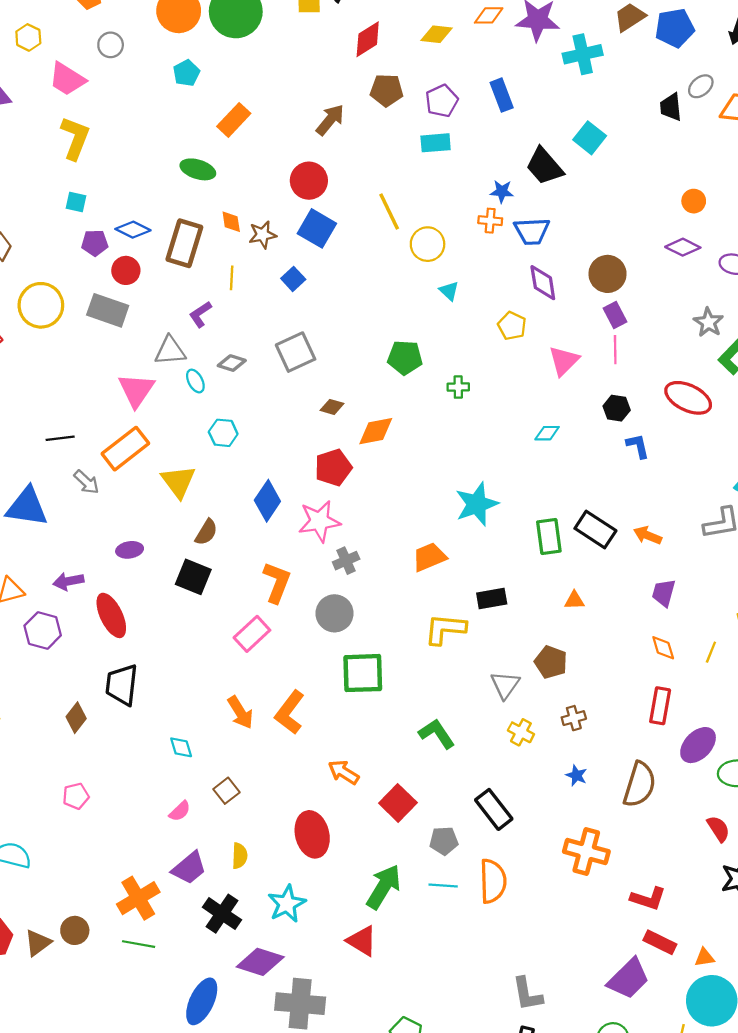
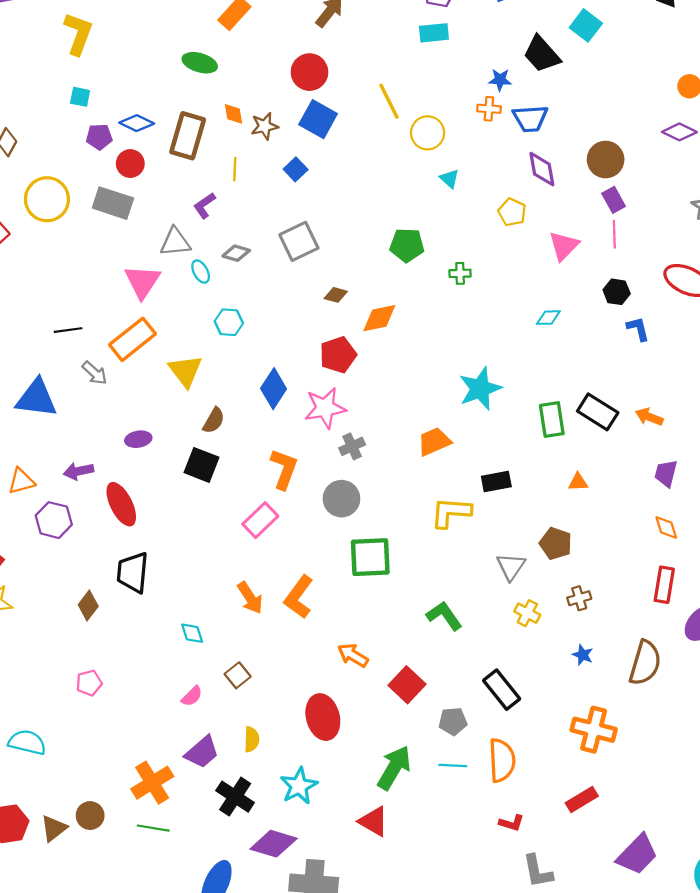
red L-shape: (648, 899) -> (512, 823), moved, size x0.7
red rectangle: (660, 942) -> (582, 799), moved, turned -56

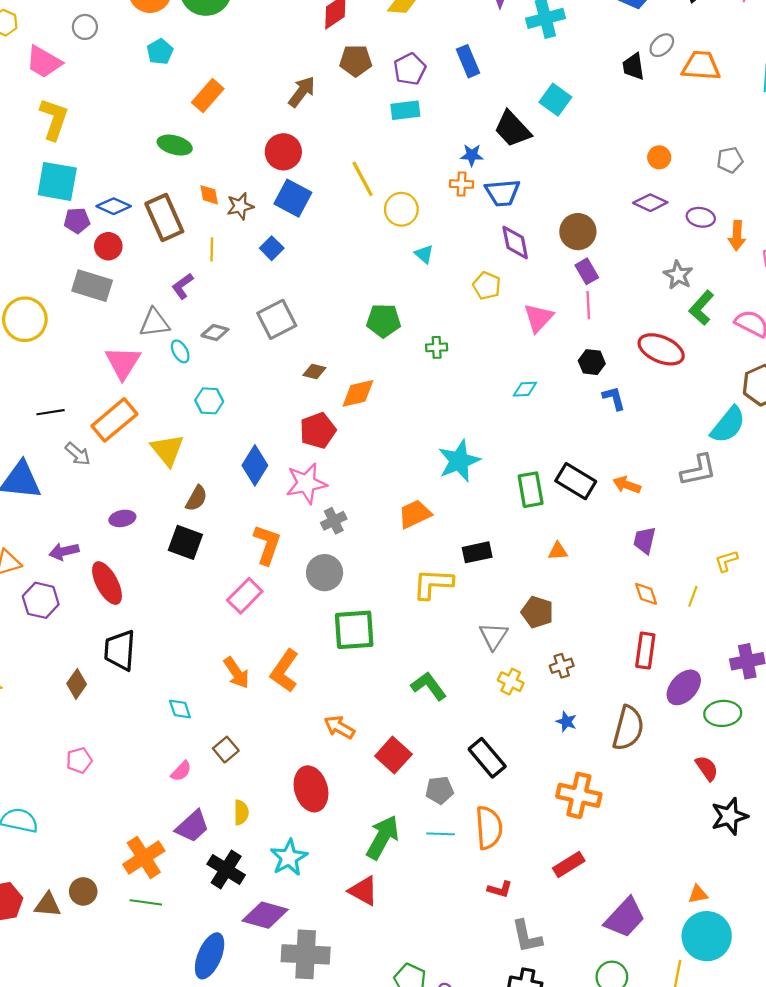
cyan square: (80, 97) -> (57, 181), size x2.0
brown rectangle: (188, 136) -> (164, 218), turned -39
yellow circle: (47, 199) -> (25, 319), moved
brown triangle: (54, 828) -> (48, 905), turned 44

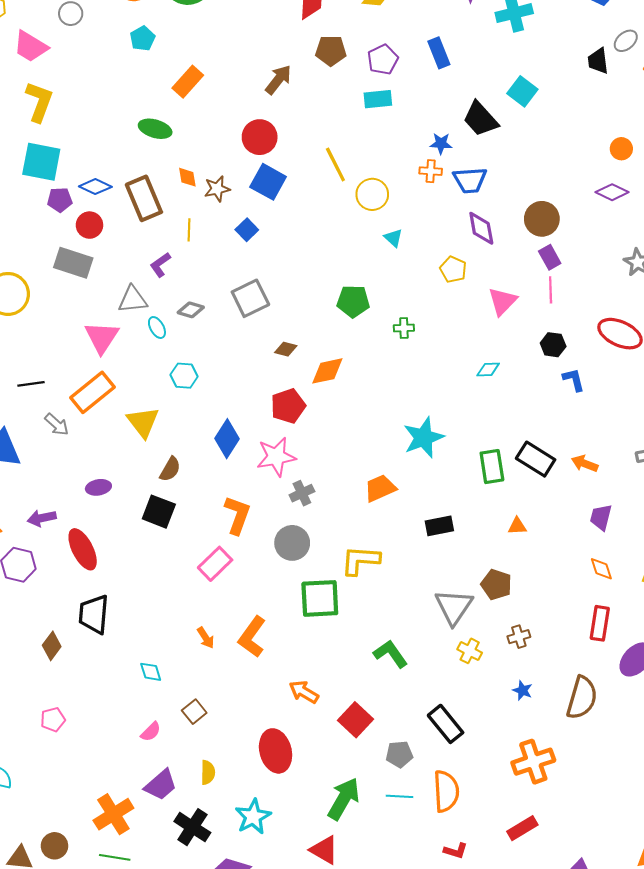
yellow L-shape: (433, 584) -> (360, 560), moved
gray triangle: (493, 636) -> (454, 607), size x1.4
orange arrow: (236, 673) -> (206, 638), size x0.7
orange cross: (579, 795) -> (533, 762), turned -33

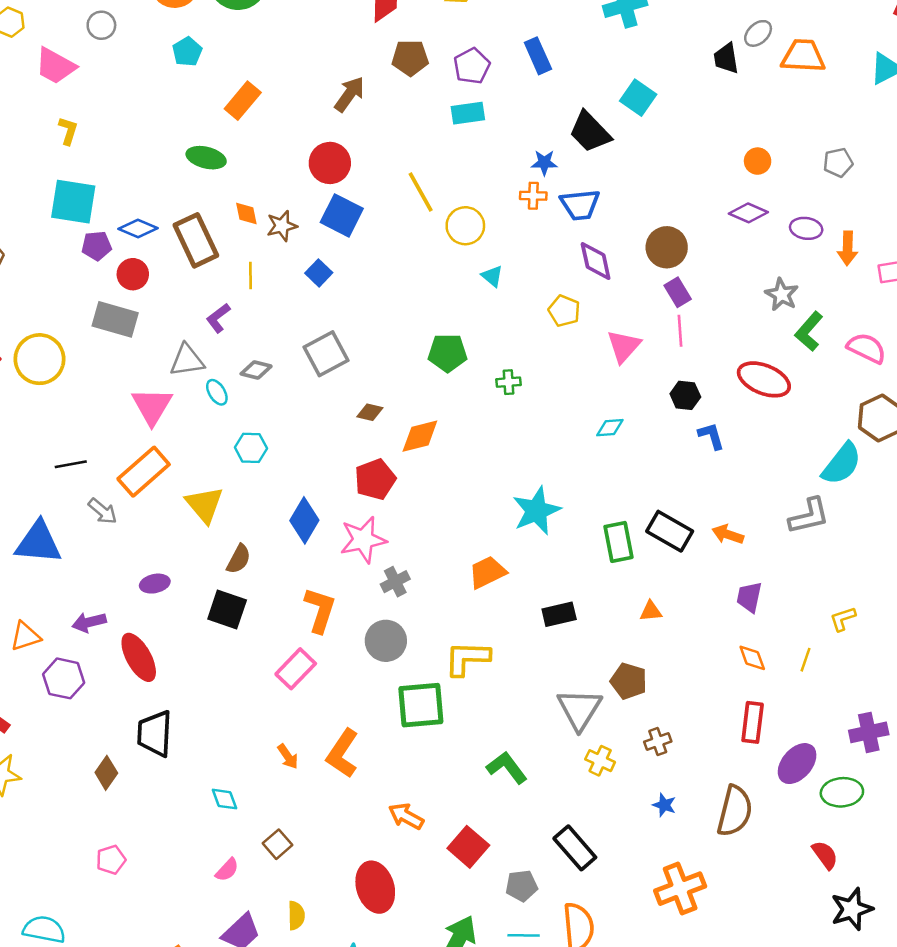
yellow L-shape: (39, 102) -> (68, 131), size x0.6

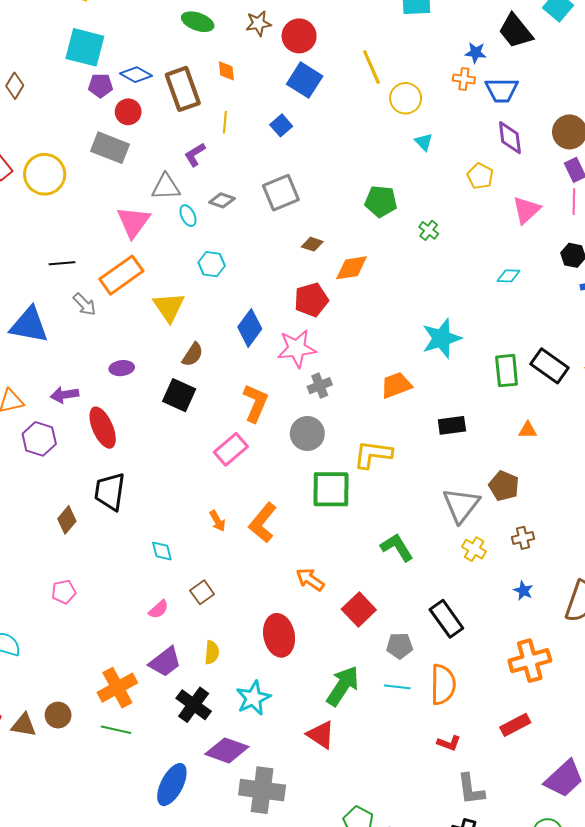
brown star: (282, 226) -> (258, 23), moved
green cross: (508, 382) -> (429, 230), turned 36

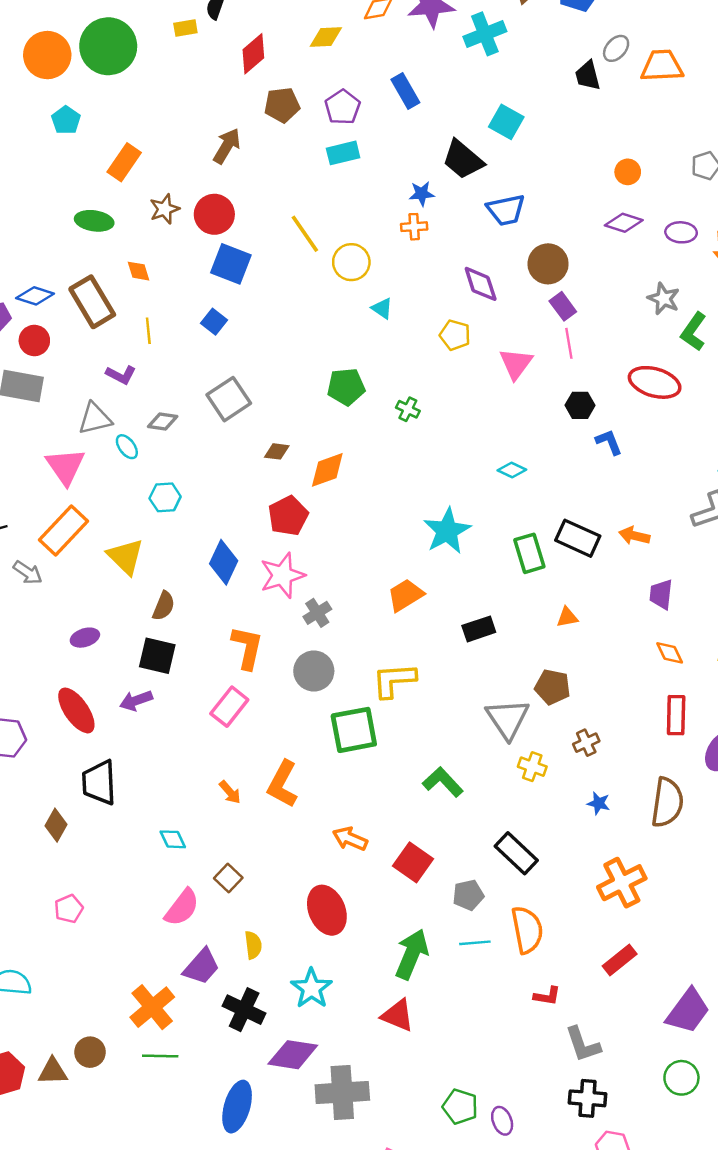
blue trapezoid: (502, 90) -> (506, 210), moved
purple L-shape: (195, 155) -> (121, 375), turned -110
cyan diamond: (509, 276) -> (512, 470), moved, turned 35
purple arrow: (65, 395) -> (136, 701), moved
pink semicircle: (159, 609) -> (182, 907), size x1.6

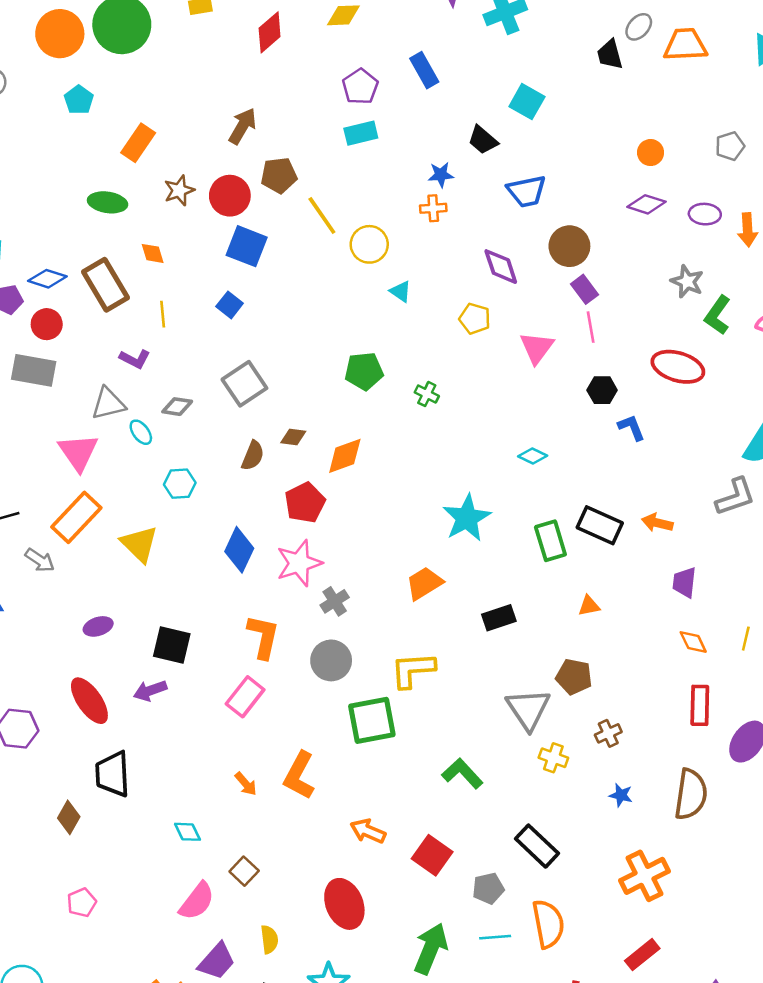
brown pentagon: (282, 105) -> (279, 175), moved
black trapezoid: (463, 160) -> (483, 140), size x0.7
brown semicircle: (164, 606) -> (253, 456), moved

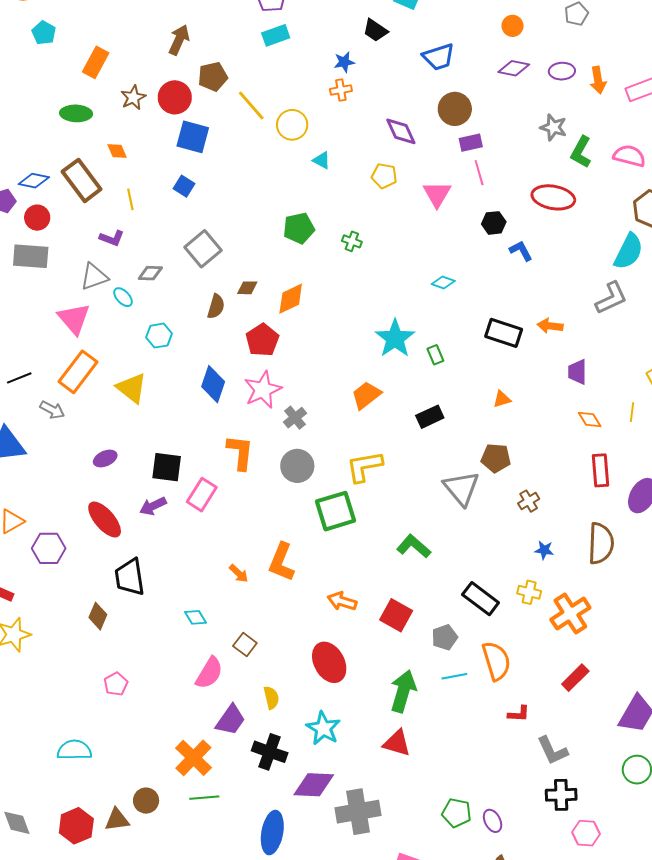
blue trapezoid: (527, 191) -> (439, 57), moved
purple rectangle: (584, 289) -> (471, 143), turned -60
green rectangle: (550, 541) -> (435, 355), moved, size x0.6
pink rectangle: (245, 697) -> (202, 495), moved
yellow cross: (553, 758) -> (529, 592), moved

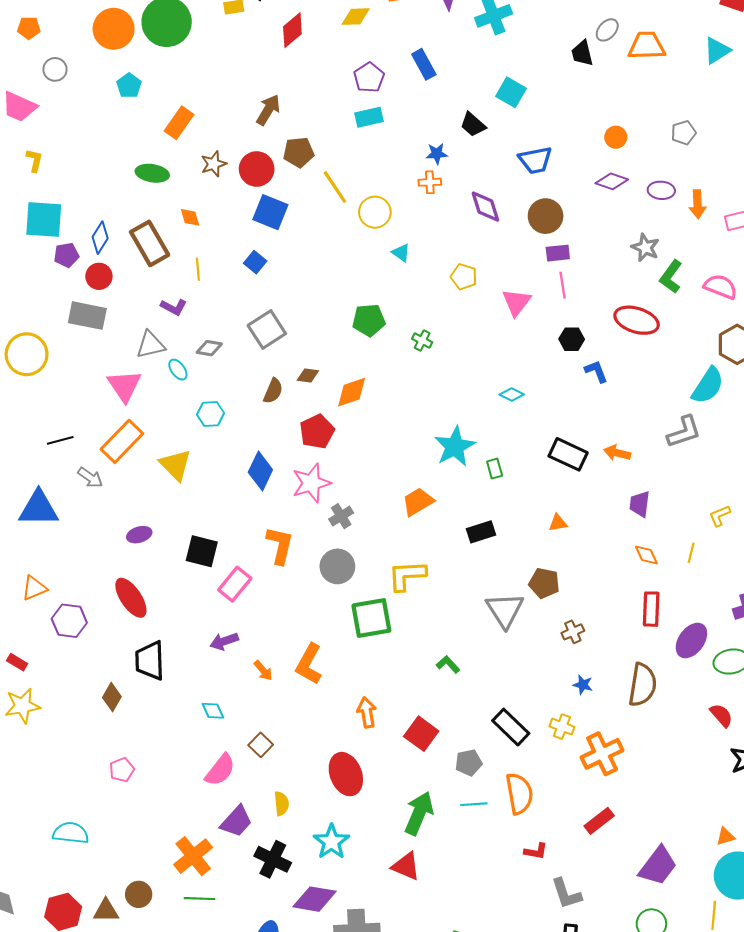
purple diamond: (401, 131) -> (485, 207), moved
blue diamond: (34, 181) -> (100, 238), turned -76
purple arrow: (153, 506) -> (224, 641), moved
green L-shape: (414, 546) -> (448, 664), size x0.7
orange arrow: (342, 601) -> (367, 712), turned 56

